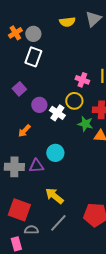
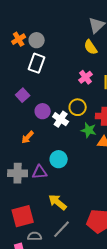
yellow semicircle: (67, 22) -> (91, 47), moved, turned 63
pink cross: (82, 80) -> (86, 77), moved, turned 32
red square: (19, 210) -> (23, 216), turned -35

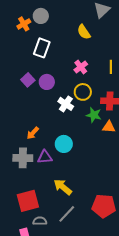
gray circle: (37, 40) -> (41, 16), moved
yellow semicircle: (91, 47) -> (84, 32), moved
pink cross: (86, 77) -> (81, 67), moved
purple circle: (43, 111) -> (47, 82), moved
orange arrow: (28, 137) -> (33, 133), moved

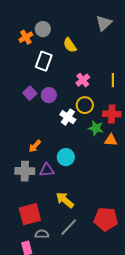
yellow semicircle: (84, 32) -> (70, 45), moved

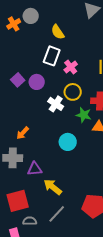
white rectangle: (44, 61) -> (52, 56), moved
cyan circle: (66, 157) -> (68, 142), moved
purple triangle: (47, 170) -> (35, 169), moved

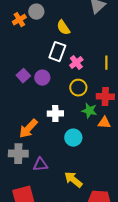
white cross: (56, 104) -> (55, 114), moved, turned -35
orange arrow: (23, 133) -> (28, 129), size x1.5
yellow arrow: (53, 187) -> (73, 180), moved

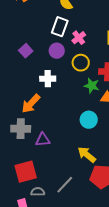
purple circle: (42, 78) -> (57, 51), moved
white cross: (55, 114) -> (48, 79), moved
cyan circle: (73, 138) -> (89, 120), moved
yellow arrow: (73, 180) -> (87, 155), moved

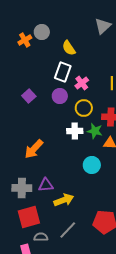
white cross: (48, 79) -> (75, 131), moved
gray cross: (21, 129) -> (22, 188), moved
yellow arrow: (87, 155) -> (64, 200), moved, turned 120

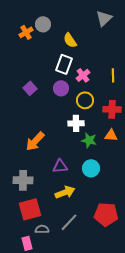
green star: (95, 131) -> (89, 140), moved
cyan circle: (92, 165) -> (91, 168), moved
purple triangle: (46, 185) -> (60, 166), moved

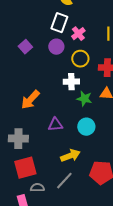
yellow arrow: (65, 192) -> (70, 156), moved

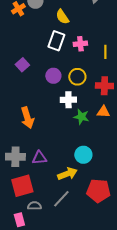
pink cross: (78, 34) -> (80, 44), moved, turned 32
purple circle: (56, 47) -> (53, 76), moved
orange arrow: (30, 100) -> (27, 118), turned -60
purple triangle: (55, 125) -> (39, 158), moved
cyan circle: (86, 127) -> (83, 155), moved

